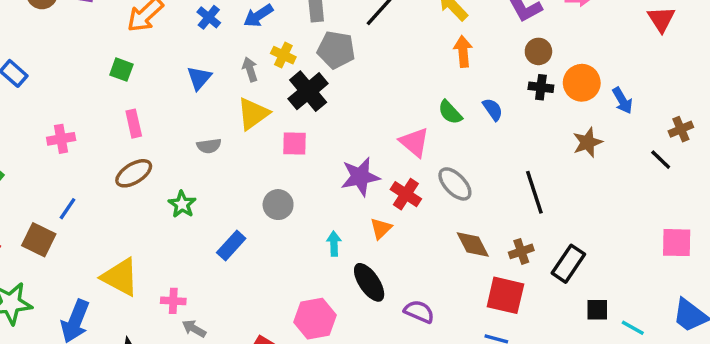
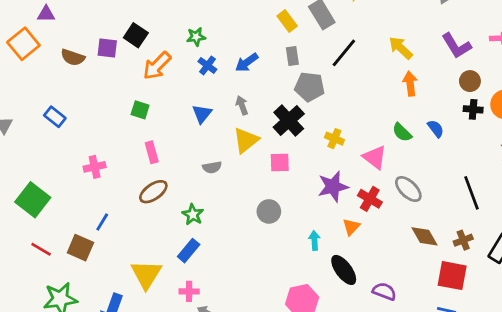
yellow cross: (283, 55) -> (334, 139), moved
blue rectangle: (231, 245) -> (189, 251), moved
yellow triangle: (120, 277) -> (146, 274), turned 36

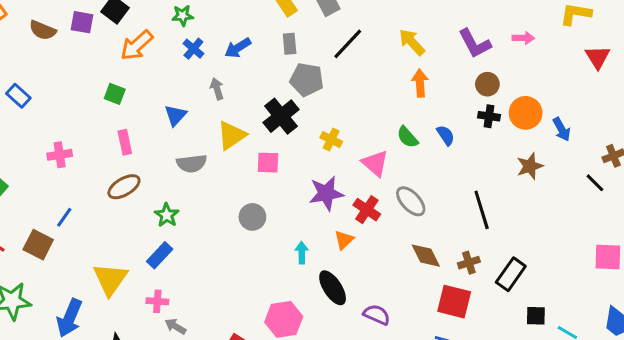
gray arrow: (242, 105) -> (217, 89), moved
blue triangle: (202, 114) -> (175, 115), moved
gray semicircle: (212, 167) -> (192, 163), size x1.4

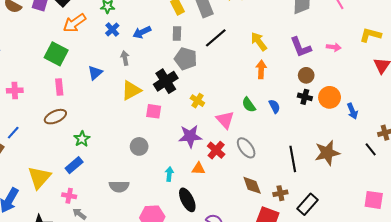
green square: (115, 94) -> (56, 54), size x1.6
gray semicircle: (192, 163) -> (119, 186), moved
brown star: (530, 166) -> (327, 153), moved, size x1.4
orange triangle: (344, 240) -> (198, 169), turned 40

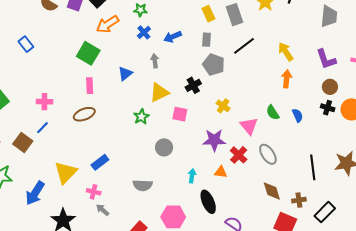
black cross: (166, 81) -> (193, 85), size x0.7
pink cross: (15, 90) -> (44, 102), moved
green star: (82, 139) -> (141, 117), moved

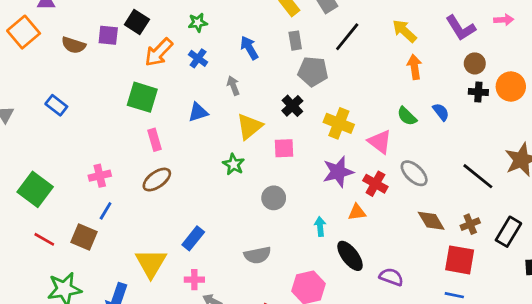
blue cross: (144, 32) -> (198, 58), moved
blue arrow: (173, 37) -> (249, 48), turned 96
blue triangle: (125, 74) -> (198, 112), turned 35
yellow cross: (223, 106) -> (339, 123), size x1.5
black line: (313, 167) -> (478, 176), turned -30

